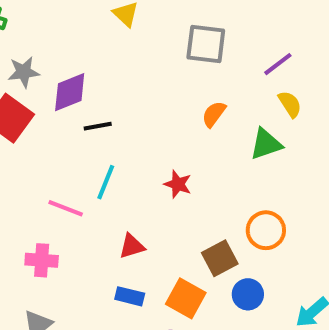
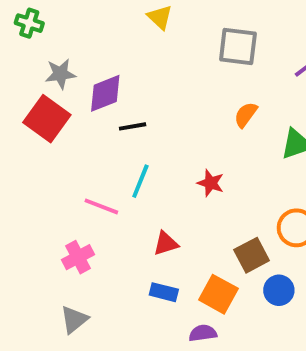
pink cross: (42, 260) -> (78, 257), turned -32

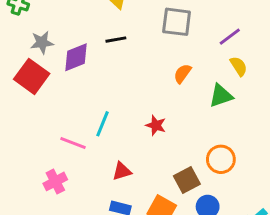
black line: (133, 126) -> (116, 40), moved

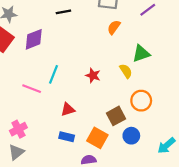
purple diamond: (76, 57) -> (34, 39), moved
yellow semicircle: (239, 66) -> (126, 71), moved
orange semicircle: (182, 74) -> (114, 27), moved
pink cross: (55, 181) -> (18, 129), moved

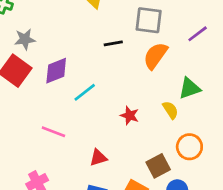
black line: (63, 12) -> (113, 43), moved
orange semicircle: (114, 27) -> (155, 56), size x1.5
cyan line: (54, 74) -> (85, 92), moved, turned 30

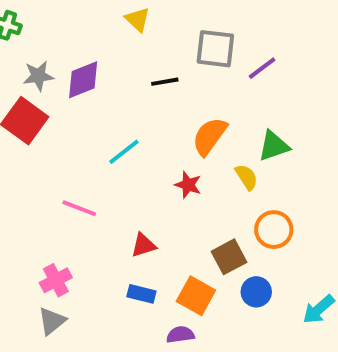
purple line: (198, 34) -> (262, 68), moved
orange semicircle: (155, 56) -> (210, 136), moved
purple diamond: (56, 71) -> (83, 80), moved

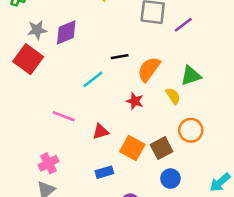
black line: (165, 82) -> (120, 57), moved
red triangle: (143, 245) -> (101, 132), moved
blue circle: (256, 292) -> (170, 179), moved
blue rectangle: (141, 294) -> (104, 172), turned -30
orange square: (196, 296) -> (132, 148), moved

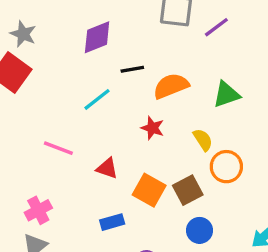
gray star: (37, 30) -> (23, 34), turned 30
purple diamond: (66, 32) -> (97, 37), moved
orange semicircle: (149, 69) -> (171, 86), turned 32
yellow semicircle: (173, 96) -> (203, 140), moved
red triangle: (101, 132) -> (107, 168), turned 36

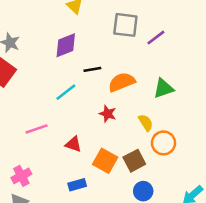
pink line: (58, 148) -> (37, 129), turned -40

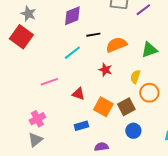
yellow semicircle: (146, 123) -> (135, 77), turned -128

